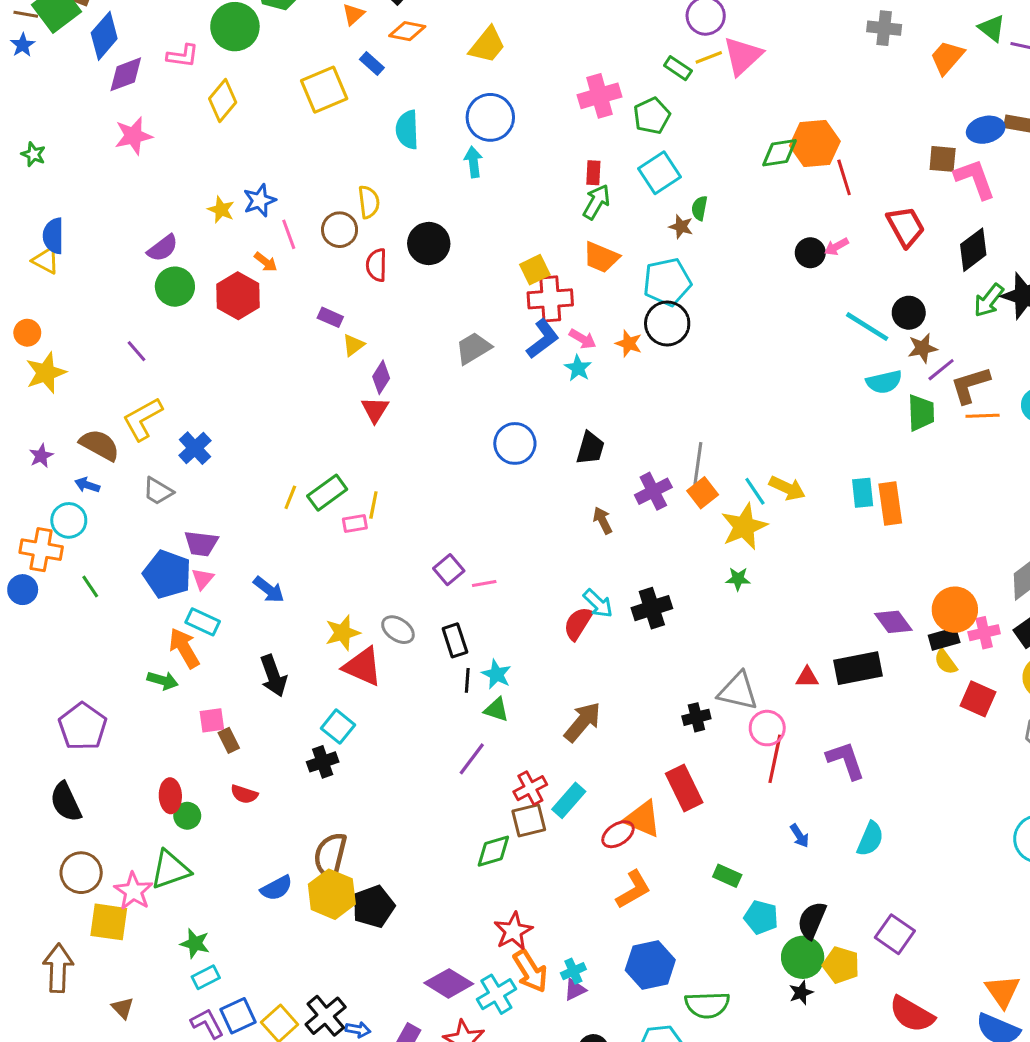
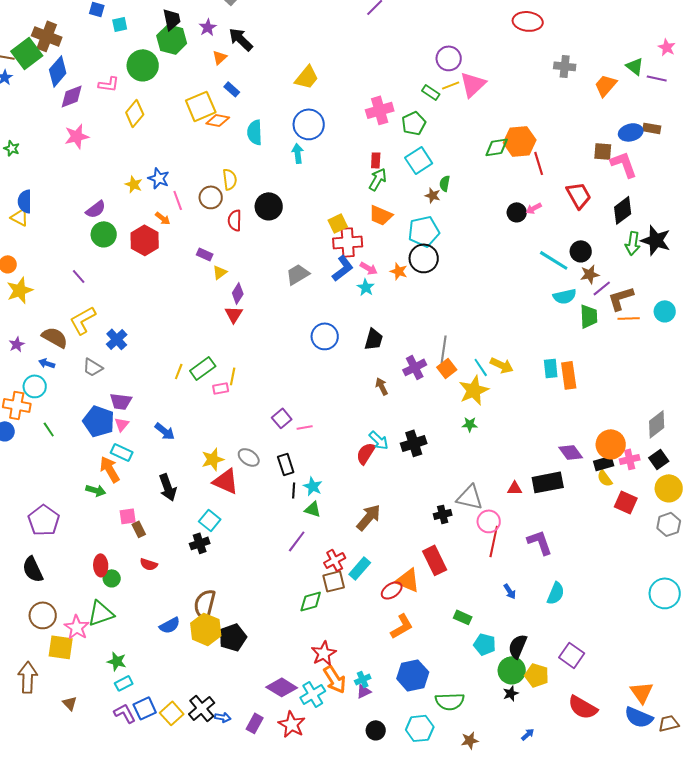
orange diamond: (407, 31) -> (218, 120), moved
blue star: (260, 200) -> (159, 178), turned -30
green arrow: (989, 300) -> (633, 243), turned -30

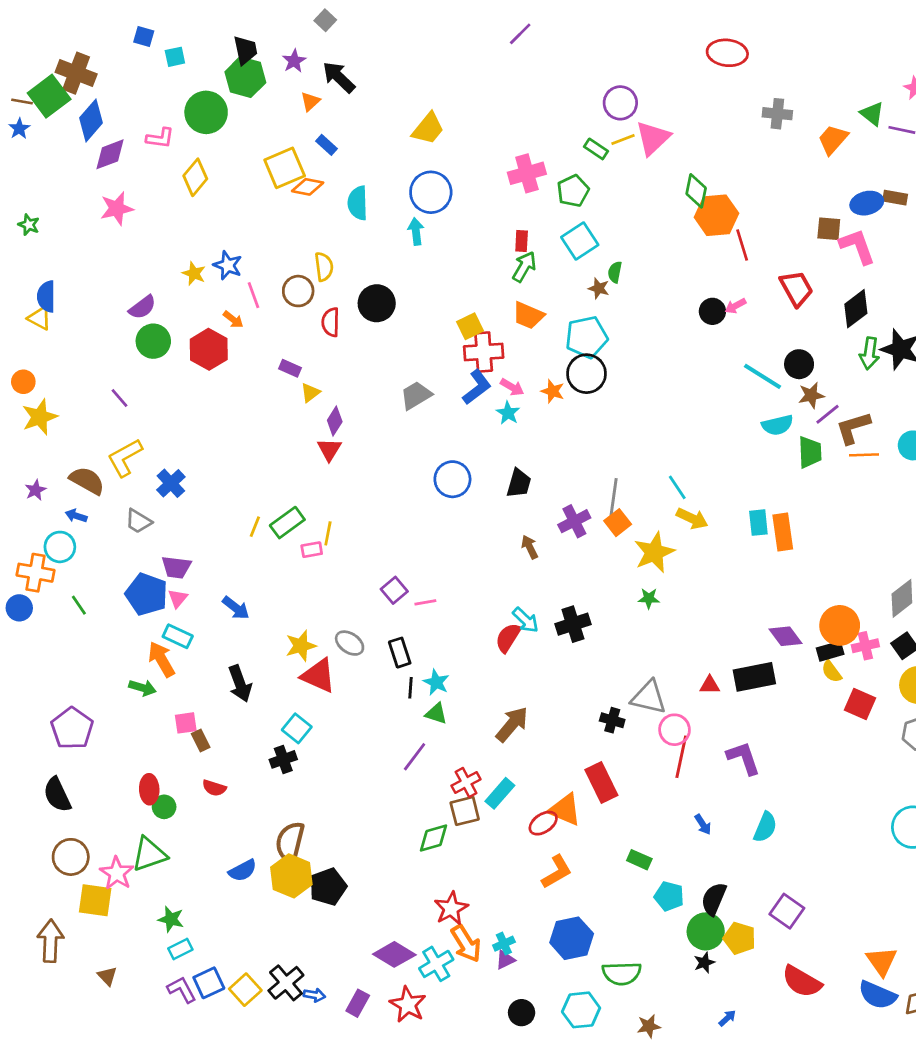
green diamond: (497, 147) -> (696, 191), moved, turned -70
cyan line: (481, 367) -> (677, 487), moved
black cross: (443, 514) -> (612, 720), turned 30

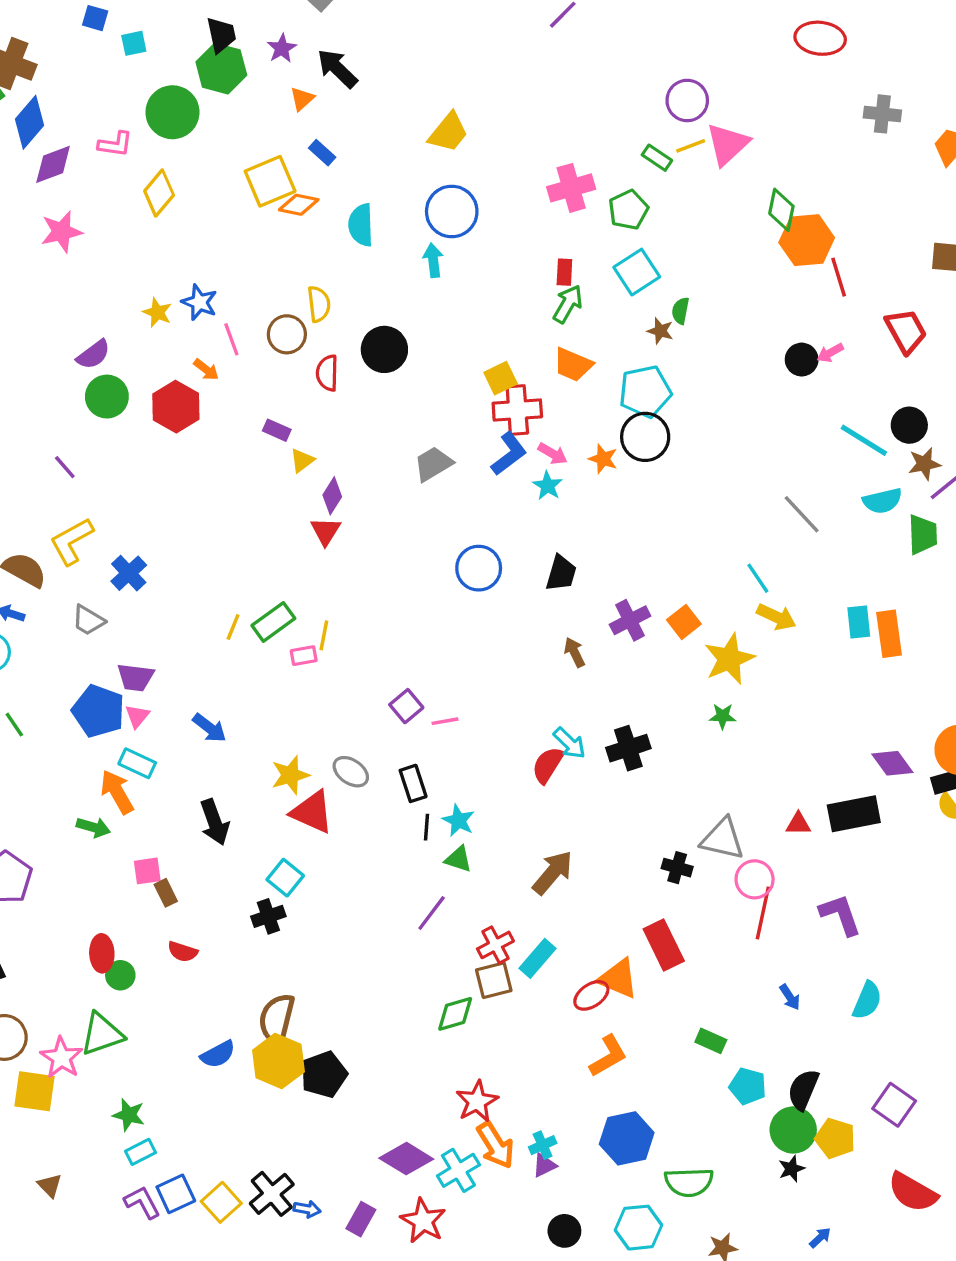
gray line: (614, 497) -> (802, 514), moved, turned -51

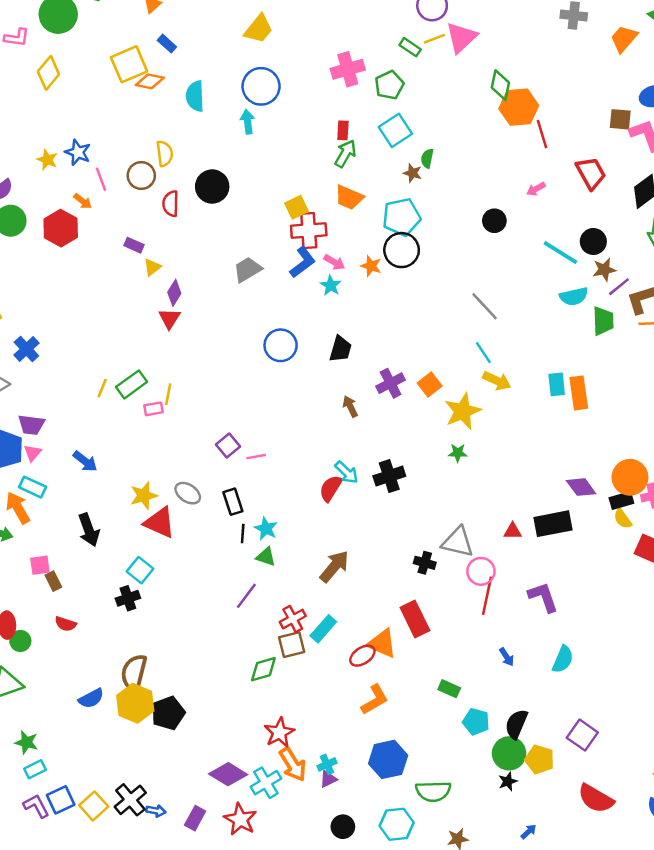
black circle: (802, 360) -> (494, 221), moved
gray line: (802, 514) -> (485, 306), moved

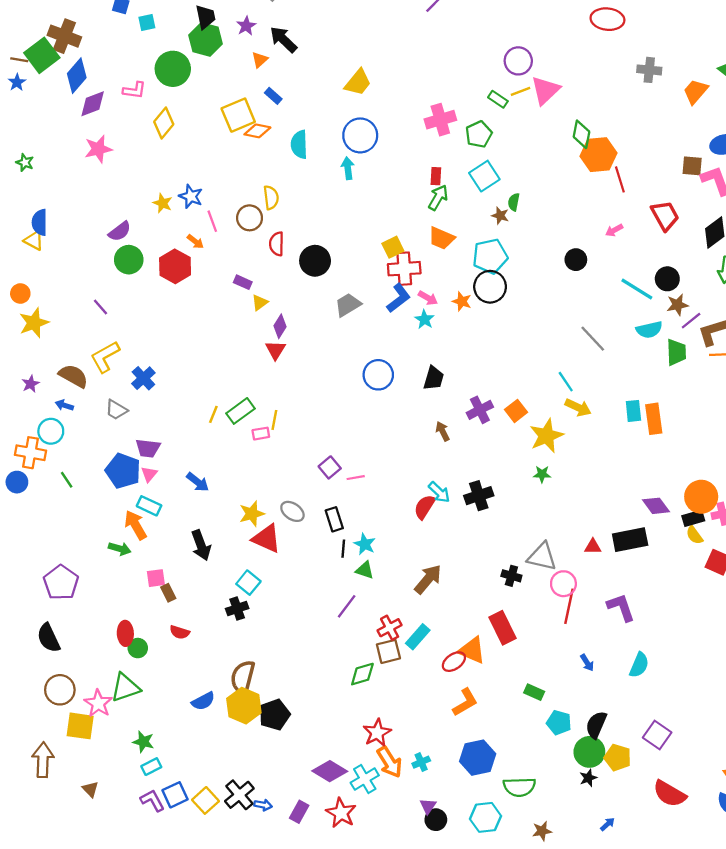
black circle: (212, 187) -> (315, 261), moved
gray line: (485, 306) -> (593, 339), moved
purple triangle: (328, 779) -> (428, 806), moved, turned -30

